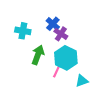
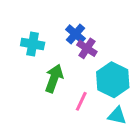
cyan hexagon: (66, 58) -> (113, 80), moved
cyan triangle: (82, 81) -> (117, 116), turned 32

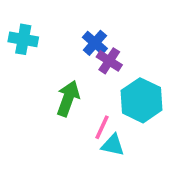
cyan cross: (33, 44) -> (23, 39), moved
cyan triangle: (117, 116) -> (113, 145), moved

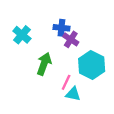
cyan cross: (23, 39) -> (22, 35), moved, turned 30
blue cross: (95, 43) -> (61, 28), turned -35

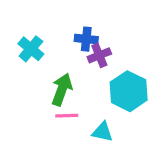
purple cross: (71, 39) -> (99, 55), turned 35
pink line: (66, 82) -> (67, 116), moved, turned 63

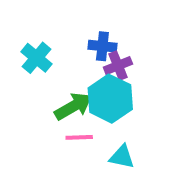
green arrow: (62, 90) -> (73, 106), turned 40
cyan hexagon: (129, 91) -> (110, 99), moved

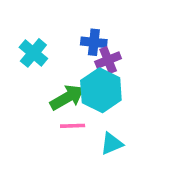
cyan triangle: (122, 157) -> (112, 144), turned -35

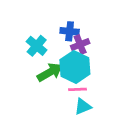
cyan cross: (33, 53) -> (37, 46), moved
pink line: (73, 126) -> (77, 89), moved

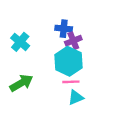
cyan cross: (37, 46) -> (20, 42), moved
green arrow: (50, 72) -> (21, 83), moved

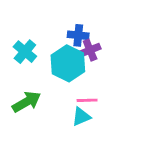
cyan hexagon: (68, 61) -> (68, 63), moved
cyan triangle: (76, 97) -> (81, 117), moved

